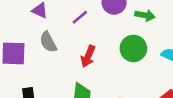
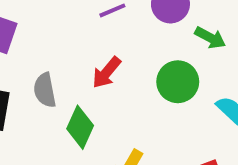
gray semicircle: (48, 42) -> (45, 90), moved

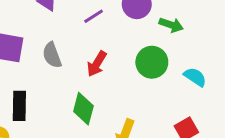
gray semicircle: (45, 90) -> (52, 55), moved

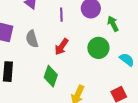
purple line: (94, 16) -> (61, 15), turned -64
green arrow: (171, 25) -> (113, 24), turned -140

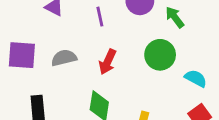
gray semicircle: (32, 39) -> (64, 58), turned 102
cyan semicircle: (127, 60) -> (196, 78), moved

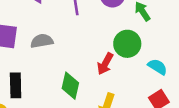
red arrow: (108, 62) -> (105, 64), moved

